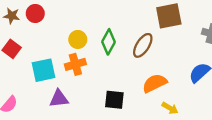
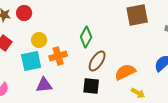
yellow circle: (78, 39) -> (39, 40), moved
brown ellipse: (143, 45) -> (97, 61), moved

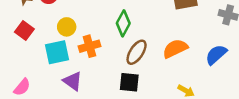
orange semicircle: (125, 72) -> (175, 49), moved
purple triangle: (44, 85) -> (73, 81), turned 42

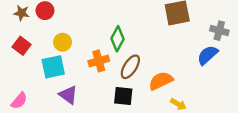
orange cross: (90, 46) -> (99, 61), moved
orange semicircle: (175, 49) -> (161, 81), moved
blue semicircle: (216, 55) -> (208, 55), moved

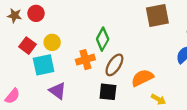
red square: (22, 46) -> (27, 46), moved

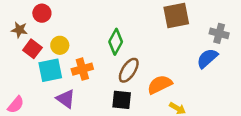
brown star: (15, 16) -> (19, 30), moved
orange cross: (85, 60) -> (82, 69), moved

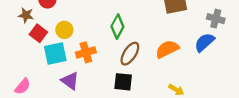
orange semicircle: (160, 85) -> (167, 49), moved

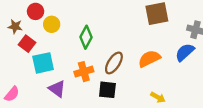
green diamond: (117, 26) -> (86, 37), moved
yellow circle: (64, 30) -> (52, 24), moved
orange cross: (86, 52) -> (84, 72), moved

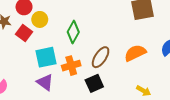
red square: (27, 44) -> (24, 33), moved
cyan square: (43, 63) -> (46, 57), moved
black square: (107, 90) -> (94, 83), turned -30

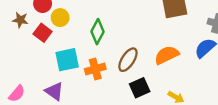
purple triangle: (45, 82) -> (54, 91), moved
black square: (94, 83) -> (140, 88), moved

